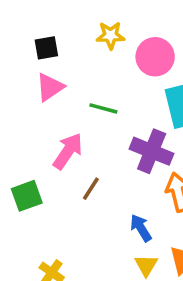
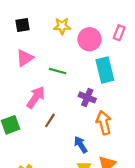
black square: (46, 48) -> (23, 25), moved
purple cross: (152, 151) -> (87, 97), size x0.7

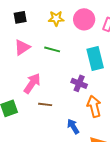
pink circle: (89, 39) -> (84, 19), moved
green line: (58, 71) -> (52, 49), moved
brown line: (50, 120) -> (45, 104), turned 64

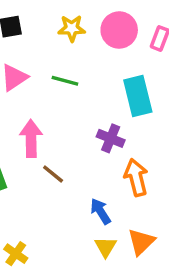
pink arrow: (32, 83) -> (31, 138), turned -35
brown line: (45, 104) -> (53, 174), turned 32

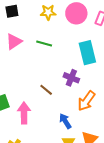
pink arrow: (31, 138) -> (24, 113), moved
brown line: (53, 174) -> (46, 90), moved
orange arrow: (136, 177) -> (86, 101), turned -130

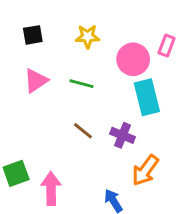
pink circle: (76, 13) -> (133, 59), moved
brown line: (46, 90) -> (83, 131), moved

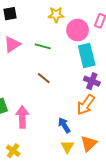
yellow star: (88, 36) -> (56, 15), moved
purple cross: (122, 135) -> (92, 81), moved

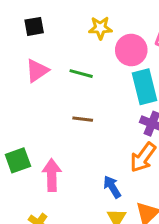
brown line: (44, 78) -> (83, 119), turned -32

